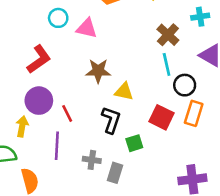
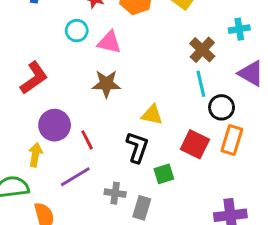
red L-shape: (39, 59) -> (34, 78), moved
brown star: (98, 71) -> (106, 84), moved
purple line: (57, 146) -> (75, 177), turned 56

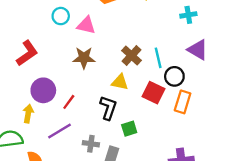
brown cross: (202, 50) -> (131, 56), moved
red line: (87, 140) -> (69, 102), turned 63
red square: (195, 144) -> (154, 93), moved

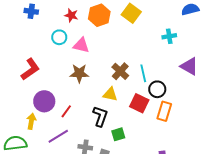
purple triangle: (198, 50) -> (189, 66), moved

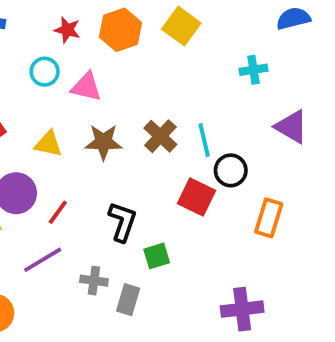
brown star: (79, 73) -> (103, 142), moved
yellow triangle: (110, 94) -> (48, 144), moved
orange rectangle: (164, 111) -> (269, 218), moved

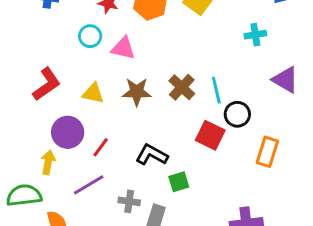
black L-shape: (122, 222) -> (152, 155), turned -80

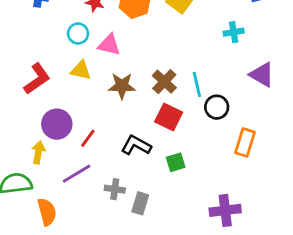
yellow triangle: (93, 93) -> (81, 70), moved
red square: (210, 135) -> (169, 117), moved
green square: (179, 182) -> (176, 162), moved

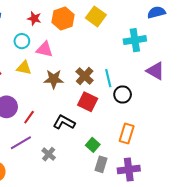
cyan cross: (234, 32) -> (135, 40), size x1.5
orange rectangle: (245, 142) -> (127, 134), moved
green square: (176, 162) -> (93, 145), moved, turned -32
gray cross: (115, 189) -> (49, 154), turned 32
gray rectangle: (140, 203) -> (101, 164), moved

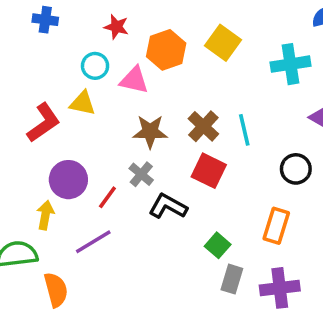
yellow square: (96, 16) -> (223, 43), moved
orange hexagon: (63, 18) -> (166, 50), moved
yellow triangle: (24, 68) -> (83, 103), moved
black circle: (123, 95) -> (296, 169), moved
gray cross: (49, 154) -> (141, 174), moved

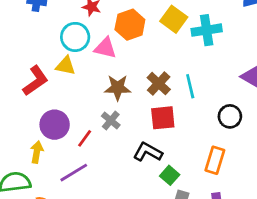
cyan cross: (290, 64) -> (207, 30), moved
cyan circle: (95, 66) -> (75, 37), size x1.4
red square: (209, 171) -> (163, 118), turned -32
black L-shape: (168, 206) -> (148, 152), moved

